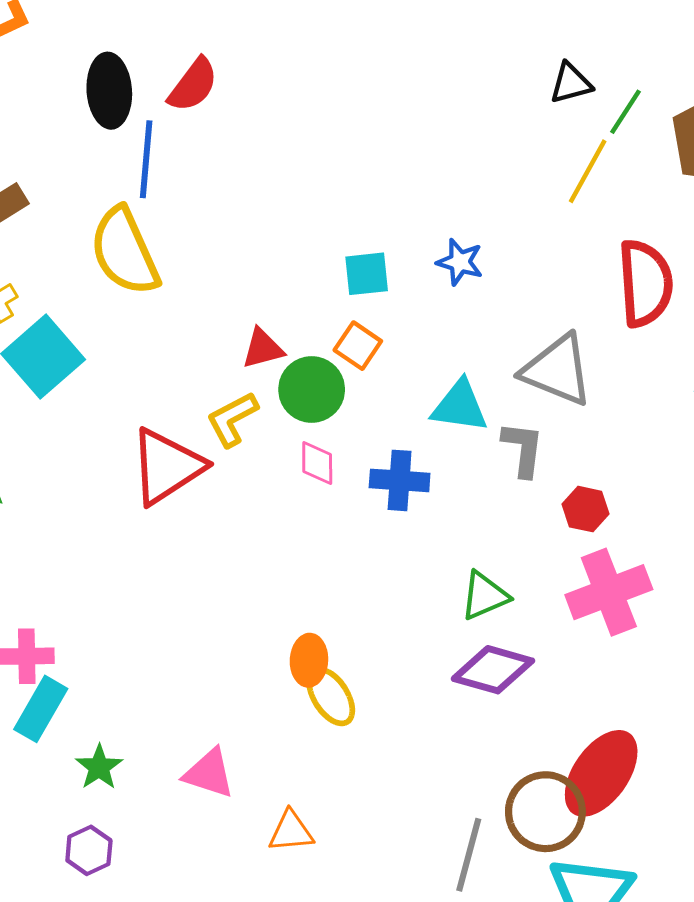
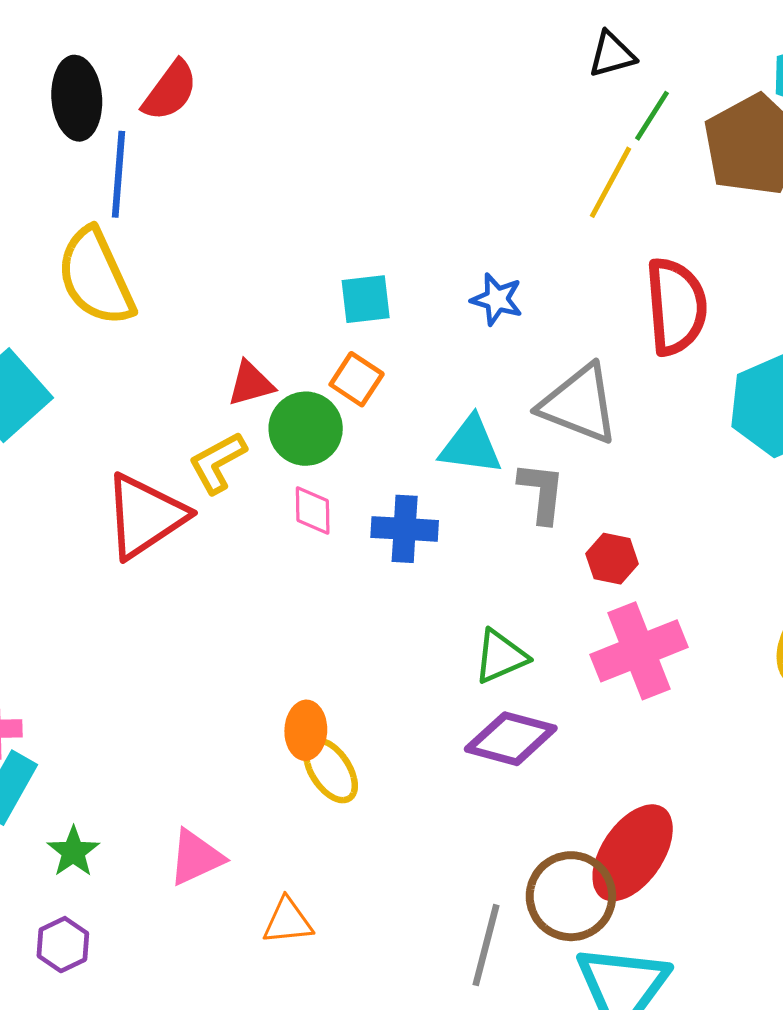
black triangle: (571, 83) -> (612, 54), moved
blue star: (460, 262) -> (497, 299), moved
pink triangle: (209, 773) -> (196, 857), turned -42

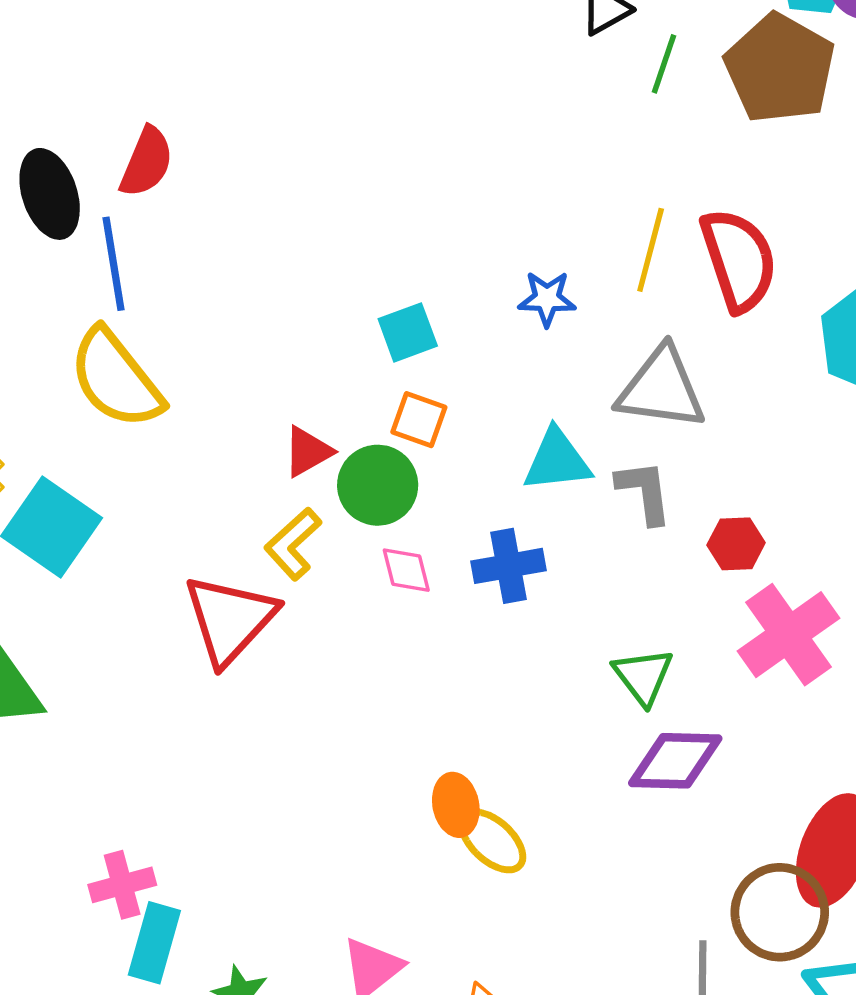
yellow line: (610, 182) -> (651, 250), moved
green triangle: (501, 656) -> (643, 676), turned -30

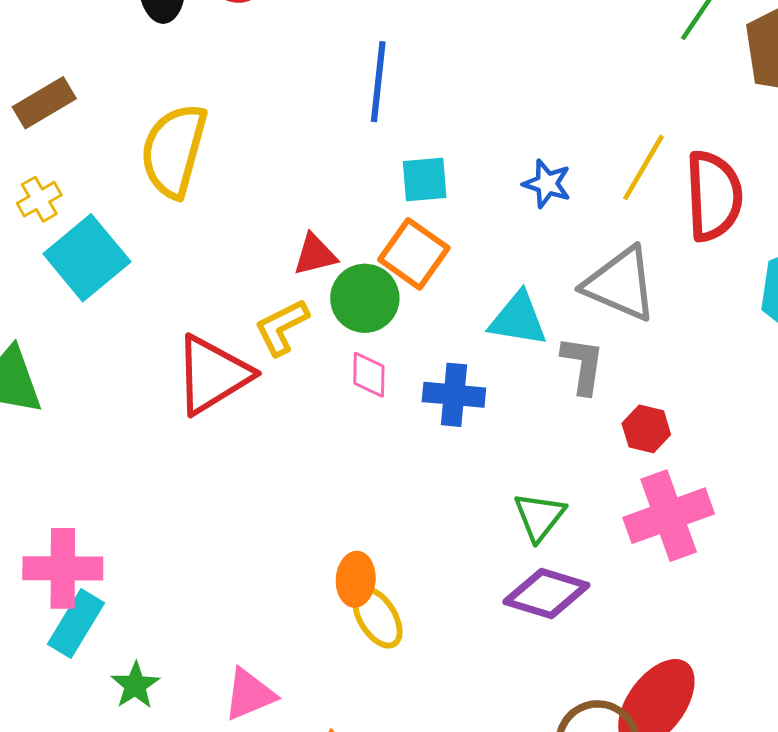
blue line: (114, 264) -> (378, 82), moved
yellow semicircle: (116, 379) -> (174, 150), turned 38
orange square: (419, 420) -> (414, 254), size x1.4
pink cross: (122, 885) -> (63, 568), size x1.4

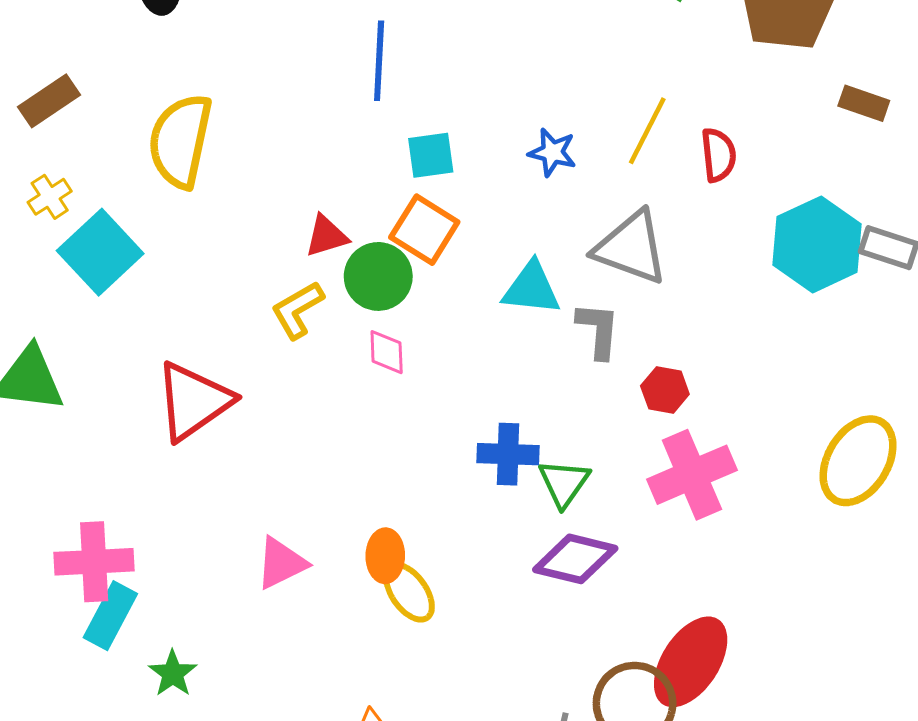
red semicircle: (714, 196) -> (718, 155), size x0.6
red triangle: (213, 375) -> (194, 401), moved
blue cross: (454, 395) -> (508, 454), moved
pink triangle: (249, 694) -> (281, 563), moved

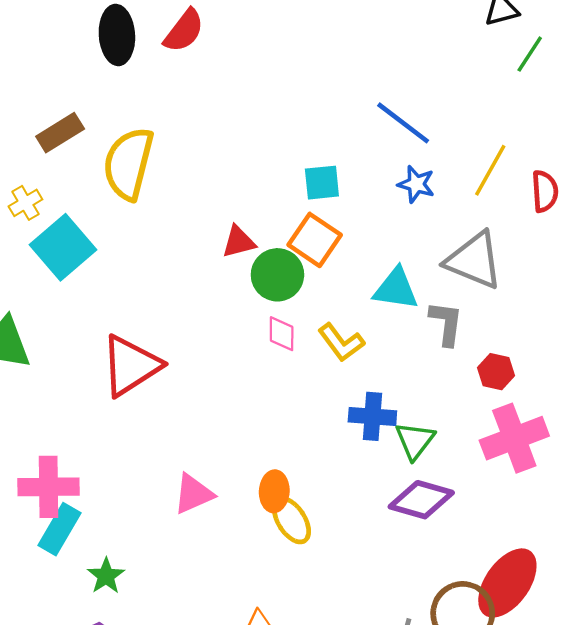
blue line: (379, 61) -> (403, 123), moved, turned -58
brown rectangle: (49, 101) -> (60, 133), moved
yellow L-shape: (297, 310) -> (341, 342), moved, turned -99

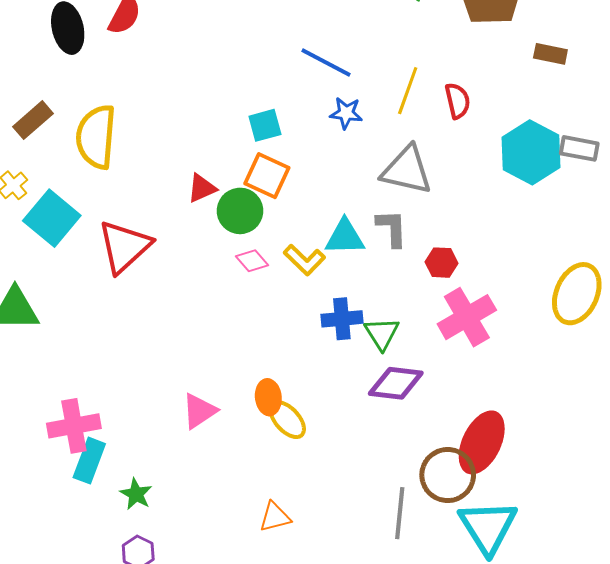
cyan triangle: (396, 289) -> (345, 237), moved
pink diamond: (282, 334) -> (252, 261), turned -32
red triangle: (131, 366) -> (124, 247), moved

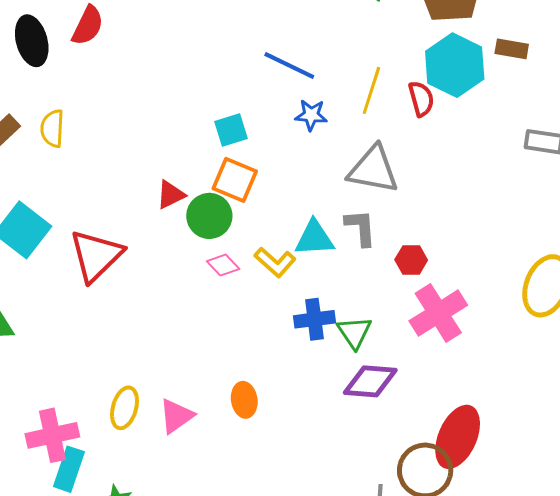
yellow semicircle: (96, 137) -> (52, 128), moved, size x0.6
cyan hexagon: (531, 152) -> (455, 65), moved
yellow ellipse: (287, 420) -> (125, 408), moved, turned 60

